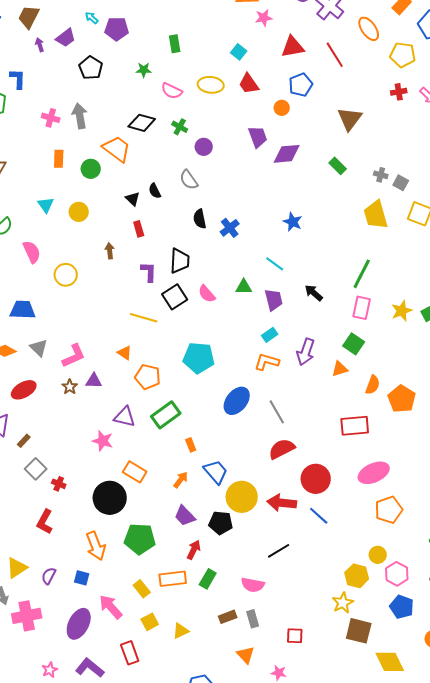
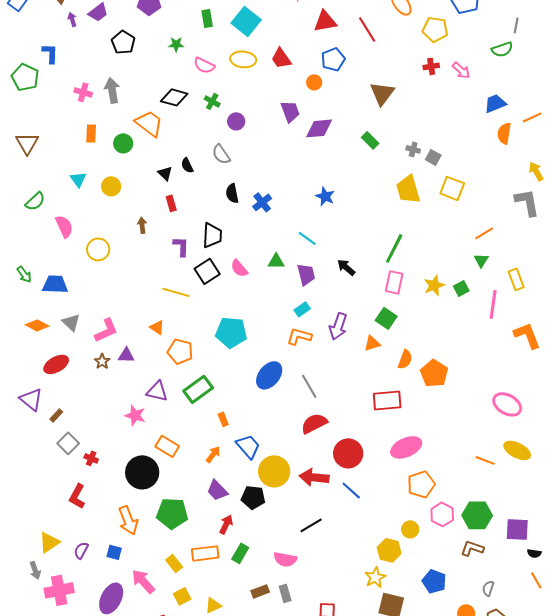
cyan square: (239, 52) -> (246, 21), moved, size x1.8
pink hexagon: (397, 574) -> (442, 514), moved

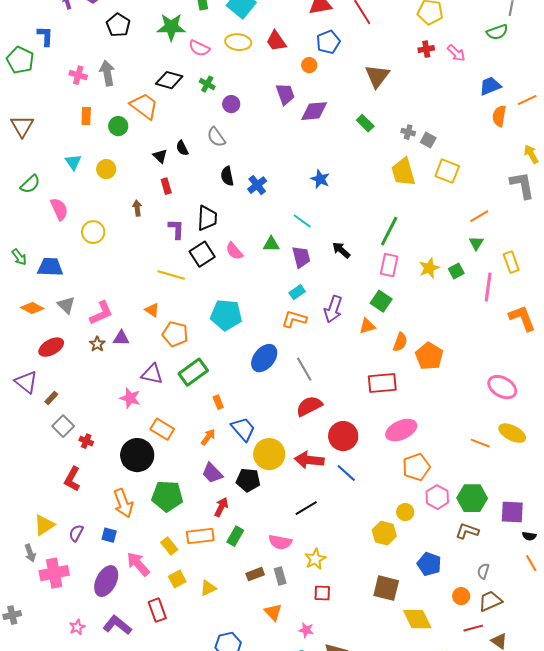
green star: (176, 44) -> (171, 27), size x1.8
yellow star: (375, 577) -> (315, 559), moved

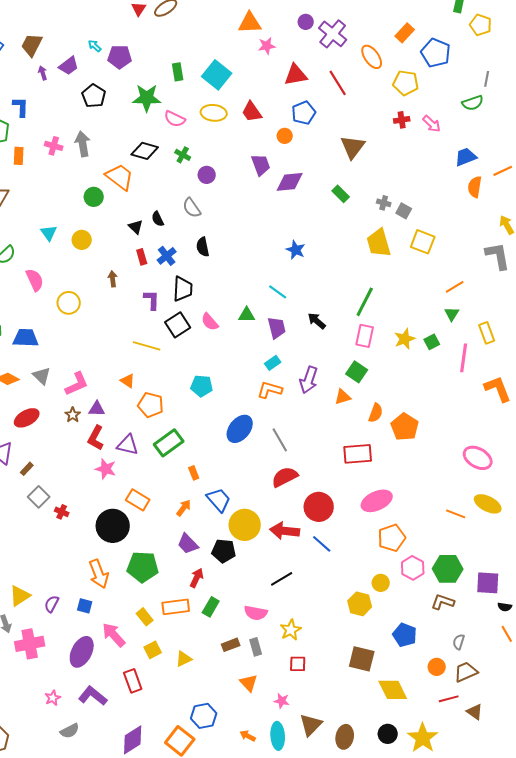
orange rectangle: (86, 116) -> (19, 156), moved
blue cross: (257, 185) -> (167, 256), moved
cyan pentagon: (226, 315) -> (202, 386), size x0.7
red L-shape: (72, 479) -> (96, 438), moved

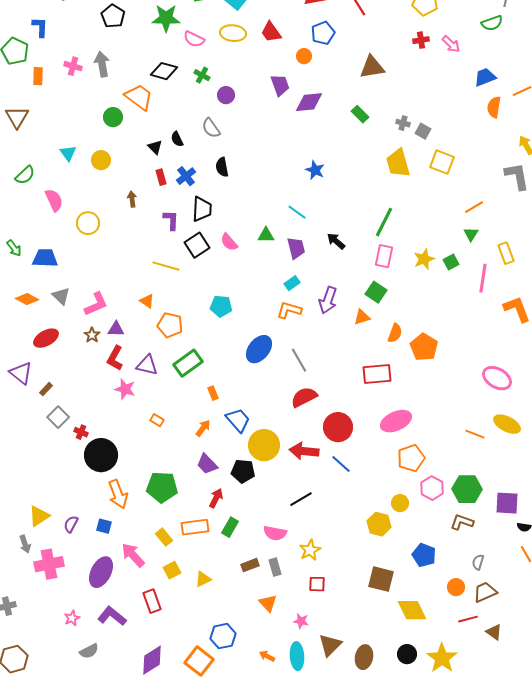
brown triangle: (353, 147) -> (372, 67), turned 44
orange rectangle: (138, 500) -> (157, 420), size x0.6
black circle: (113, 526) -> (101, 455), moved

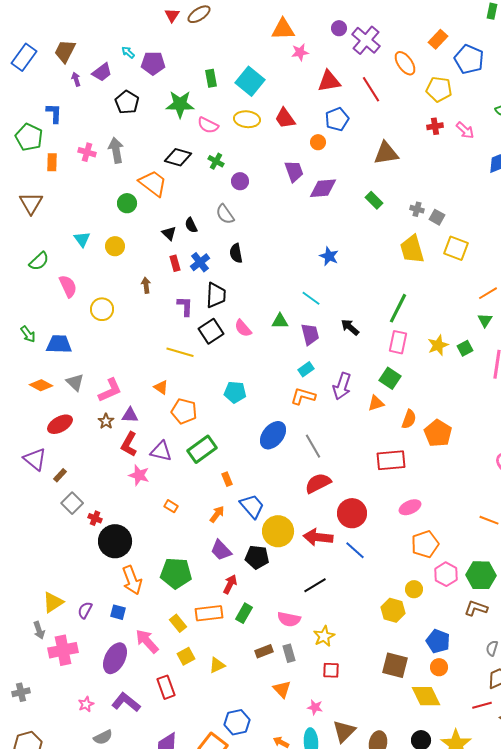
pink ellipse: (396, 421) -> (410, 507), size x0.7
orange circle: (456, 587) -> (439, 667), moved

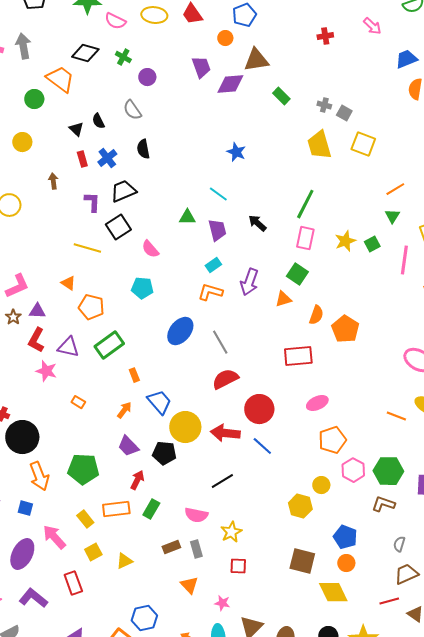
red cross: (435, 126) -> (325, 36), moved
brown triangle: (386, 153) -> (256, 60), moved
black trapezoid: (216, 295) -> (123, 191), turned -116
pink semicircle: (243, 328) -> (150, 249), moved

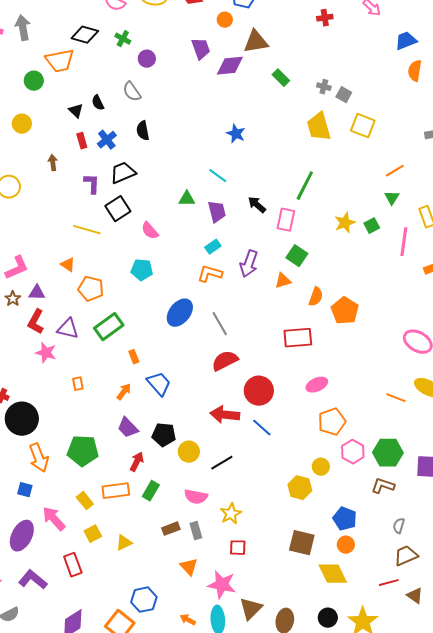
orange trapezoid: (60, 79) -> (60, 61), turned 132
pink rectangle: (305, 238) -> (286, 220), moved
orange rectangle: (78, 402) -> (78, 384), turned 48
yellow circle: (185, 427) -> (189, 452), moved, size x0.7
pink star: (222, 603) -> (222, 585), size x1.8

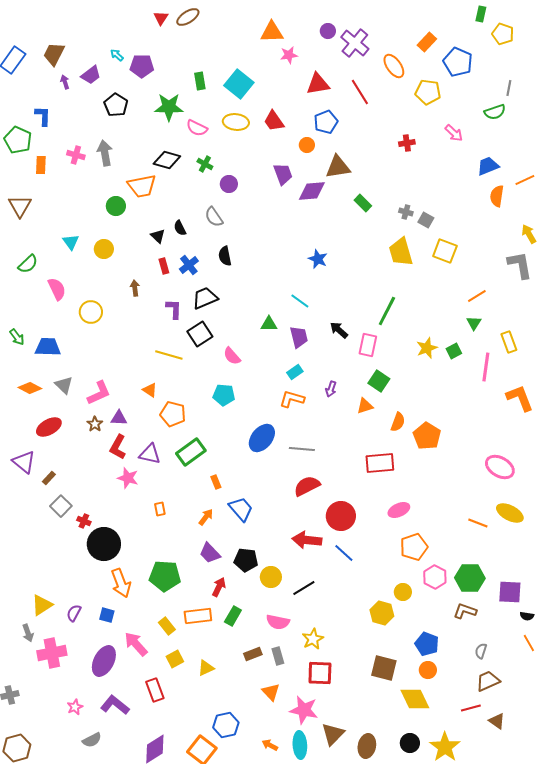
purple arrow: (249, 264) -> (331, 389), size x0.6
gray line: (220, 324) -> (302, 449), turned -55
red square: (238, 548) -> (320, 673), size x1.5

